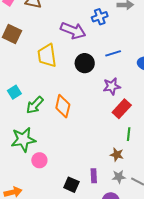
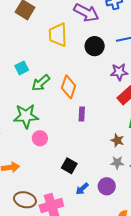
purple rectangle: (94, 176) -> (82, 114), moved

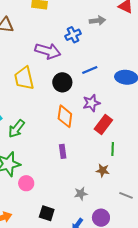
orange diamond: (69, 87) -> (65, 116), moved
gray star: (117, 163) -> (81, 194), moved
black square: (69, 166) -> (47, 213), moved

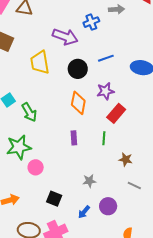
green arrow: (17, 129) -> (29, 112), turned -72
green line: (113, 149) -> (104, 138), moved
brown star: (103, 170) -> (126, 159), moved

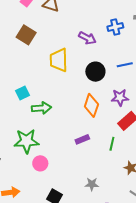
purple arrow: (65, 37) -> (87, 38), size x0.7
green arrow: (29, 112) -> (41, 108), turned -72
purple rectangle: (74, 138) -> (82, 139), turned 64

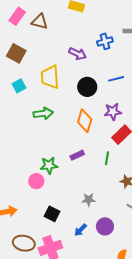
cyan square: (22, 93) -> (19, 86), moved
green arrow: (41, 108) -> (43, 113), moved
green star: (26, 141) -> (49, 165), moved, size x0.7

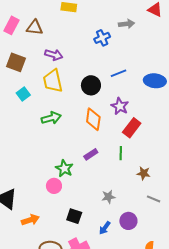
purple arrow: (78, 54) -> (54, 55), moved
purple star: (113, 112) -> (120, 106), turned -30
green star: (49, 165) -> (64, 168), turned -30

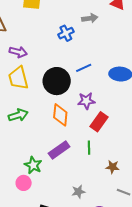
black circle: (91, 85) -> (57, 81), size x1.4
purple star: (120, 106) -> (86, 101), turned -30
purple rectangle: (91, 154) -> (59, 150), size x1.5

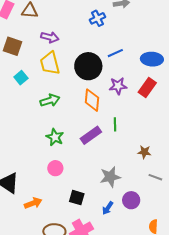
red rectangle: (99, 122) -> (147, 88), moved
green line: (89, 148) -> (115, 124), moved
green star: (33, 165) -> (55, 137), moved
gray star: (78, 192) -> (110, 177), size x1.5

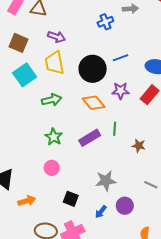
cyan square: (21, 78) -> (25, 75), size x1.6
orange diamond: (92, 100) -> (94, 103), turned -50
brown star: (144, 152) -> (139, 146), moved

